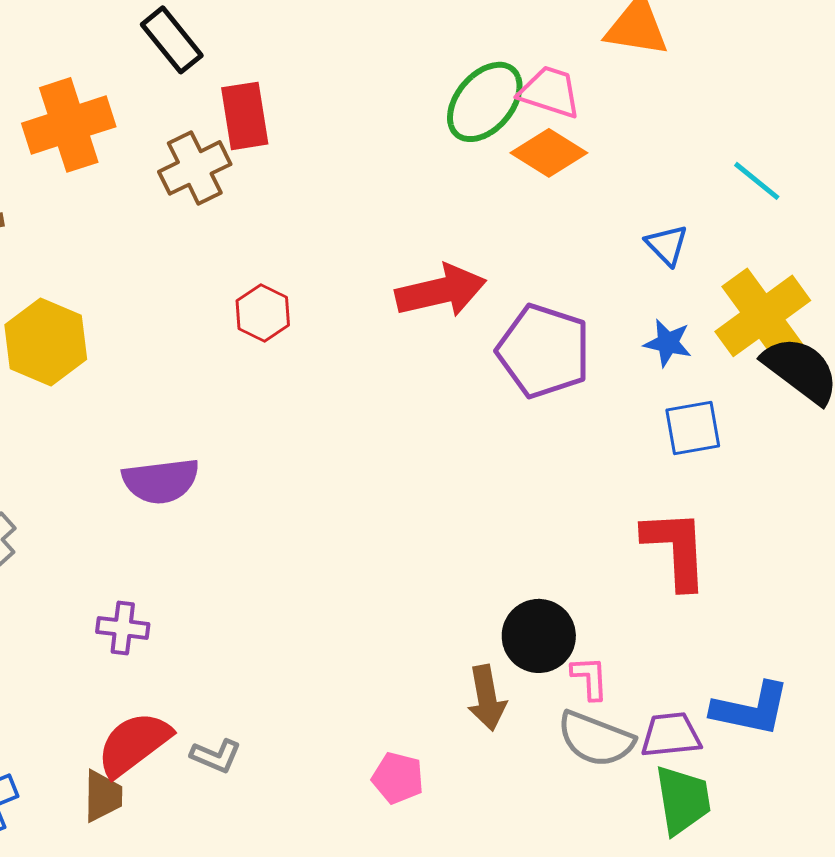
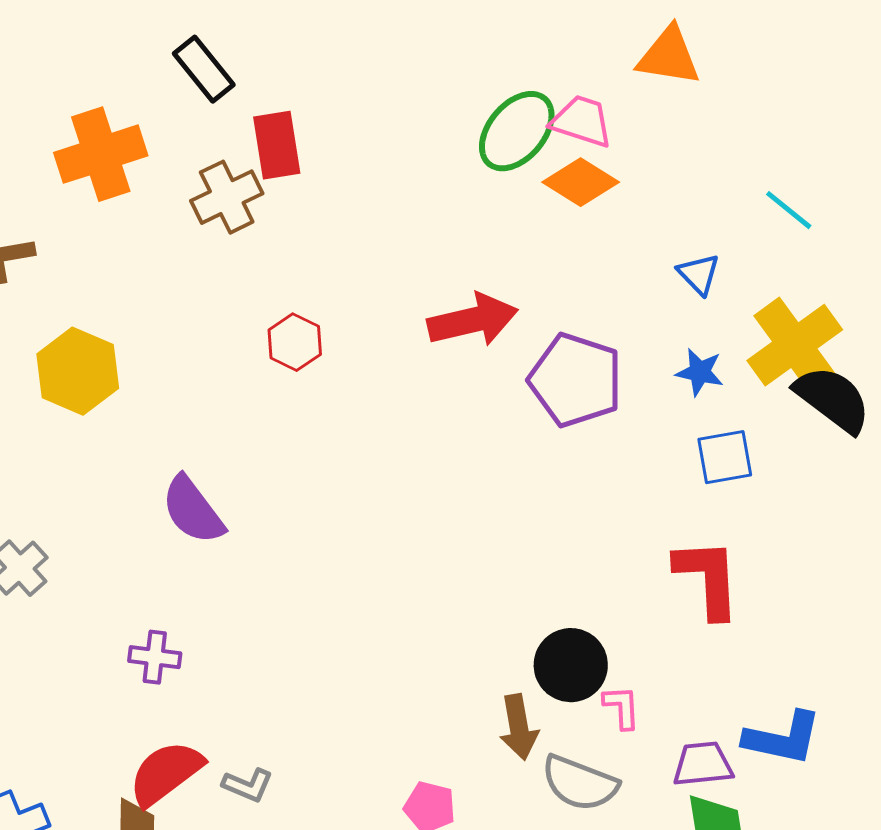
purple semicircle: (161, 481) -> (193, 510), turned 60
gray semicircle: (596, 739) -> (580, 783), moved

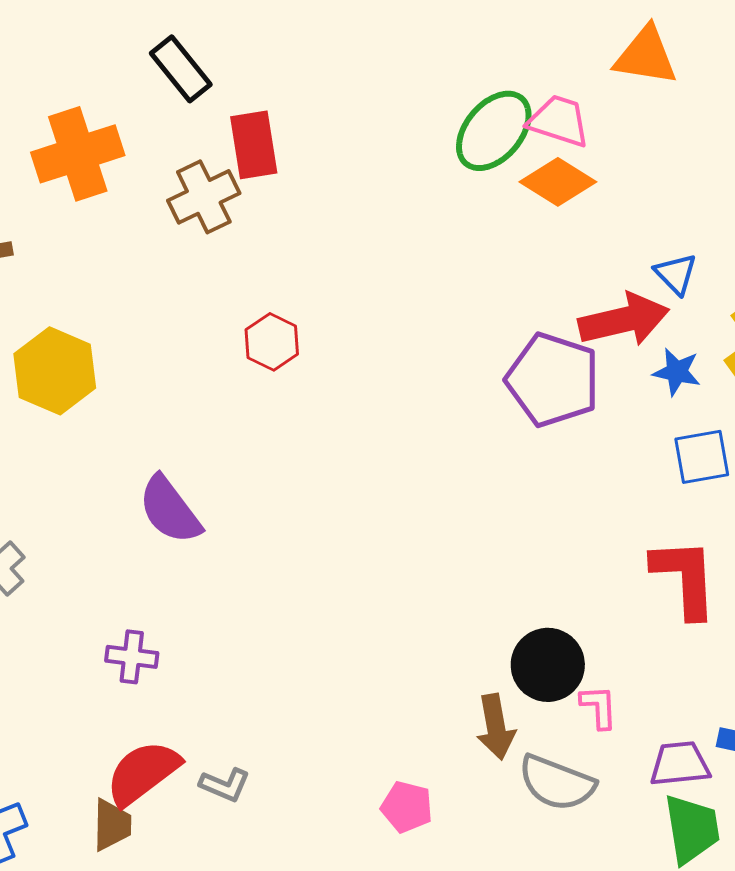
red arrow: (473, 320) -> (624, 320), moved

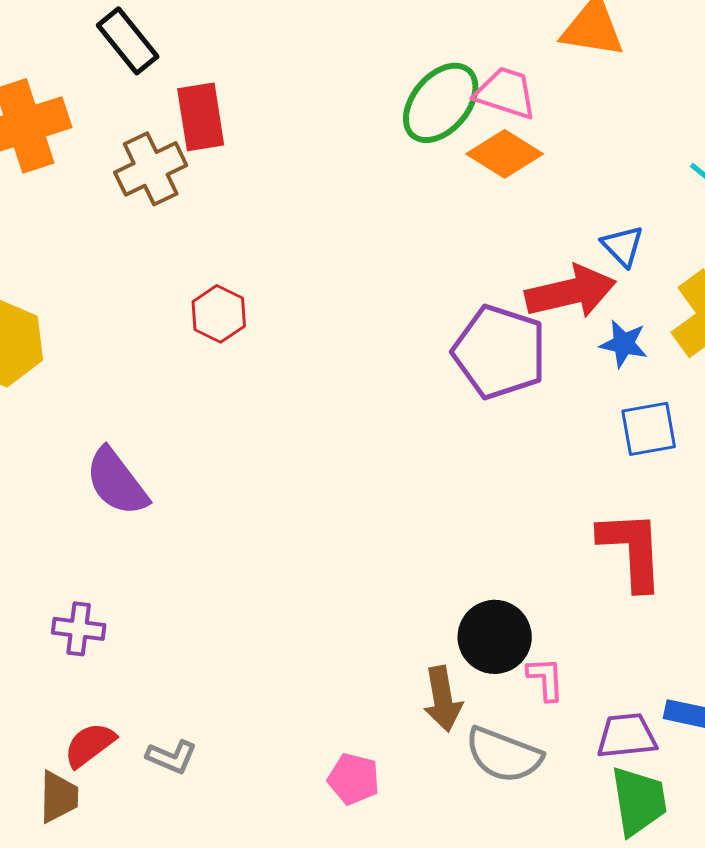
red semicircle: (143, 773) -> (90, 745), size x0.7

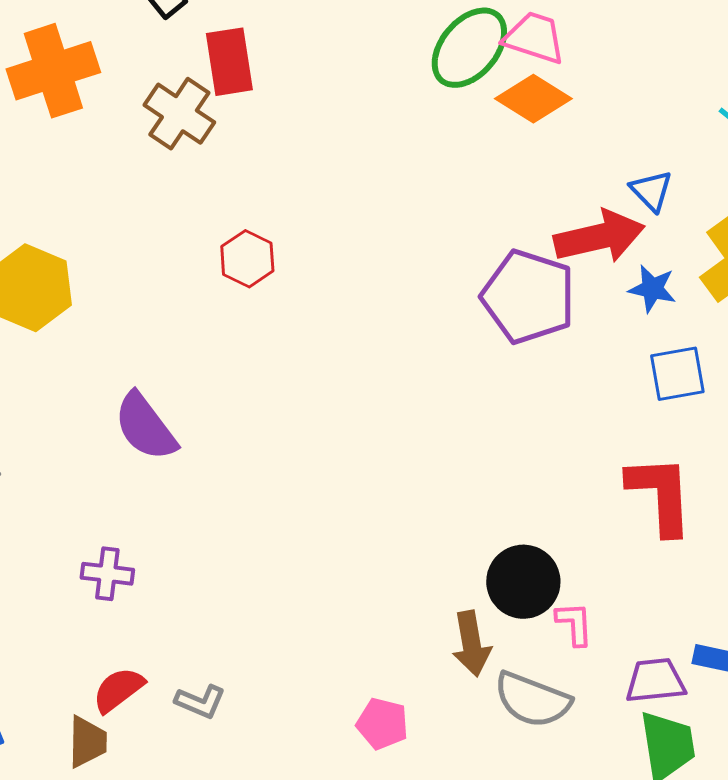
brown cross: (151, 169) -> (179, 114), turned -30

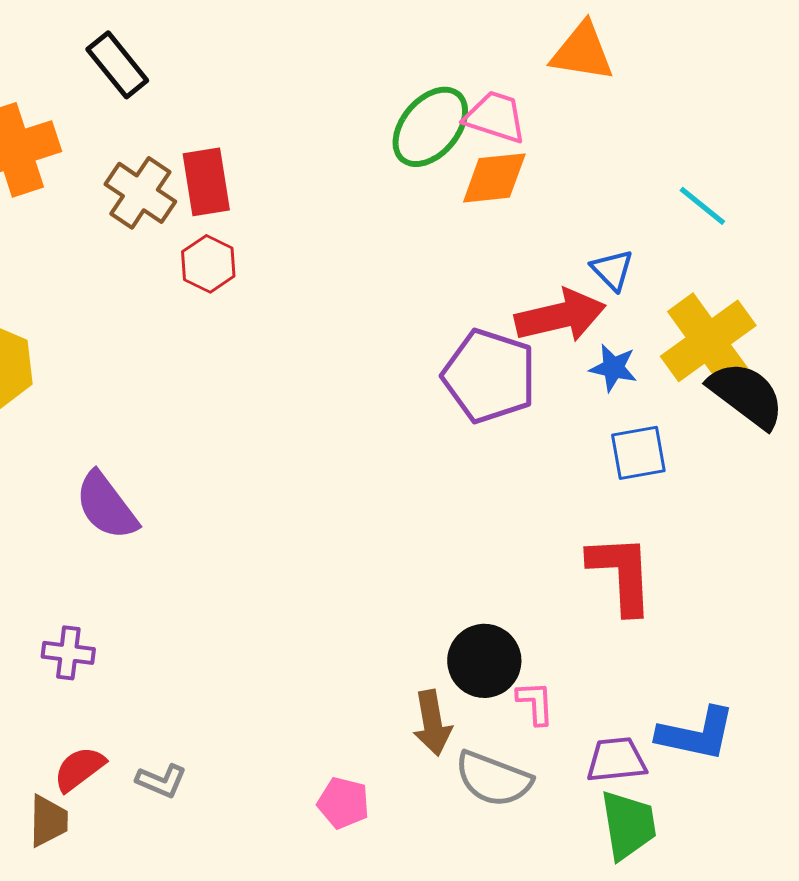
red rectangle: (229, 62) -> (206, 182), moved
orange diamond: (533, 99) -> (494, 178), turned -38
red hexagon: (247, 259) -> (208, 264), moved

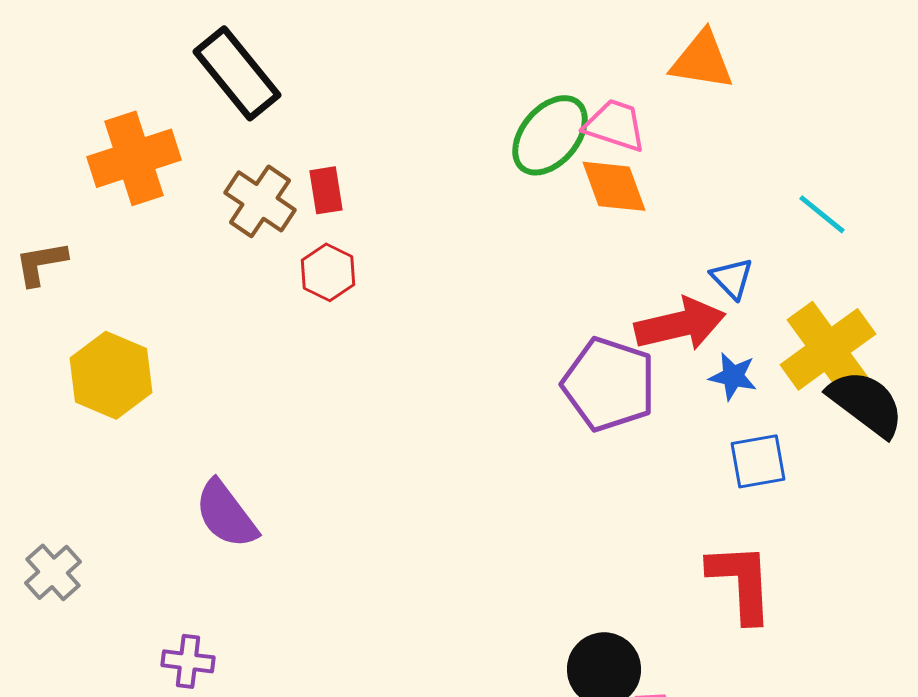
black rectangle: (117, 65) -> (237, 73), size x1.4
orange diamond: (494, 178) -> (614, 186), turned 76
red rectangle: (206, 182) -> (326, 190), size x0.7

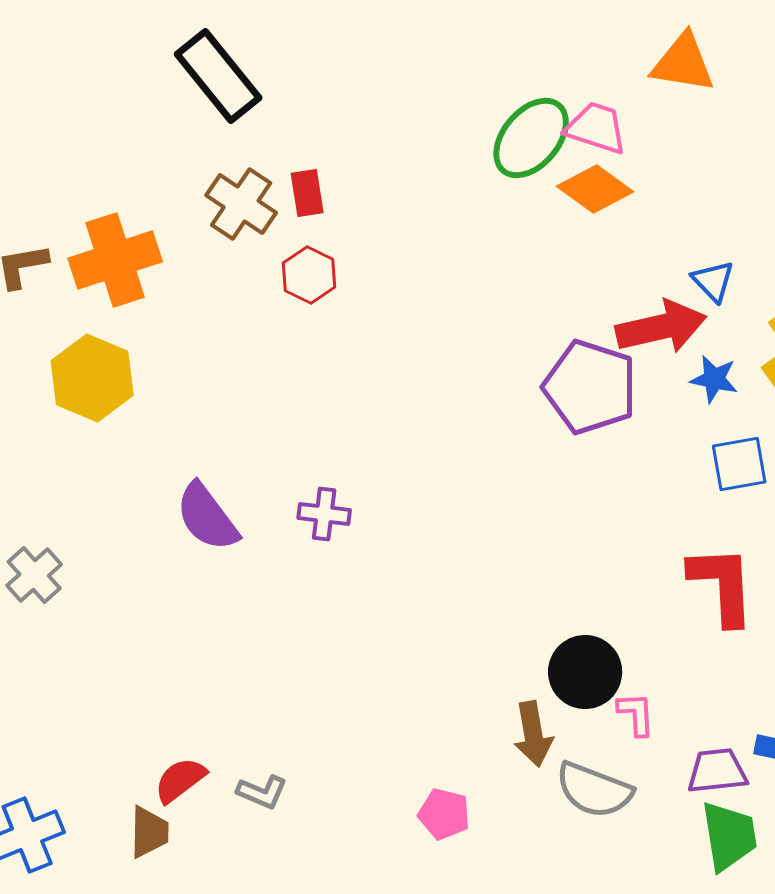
orange cross: (134, 158) -> (115, 260), moved
orange diamond: (614, 186) -> (595, 189), turned -34
purple cross: (188, 661) -> (324, 514), moved

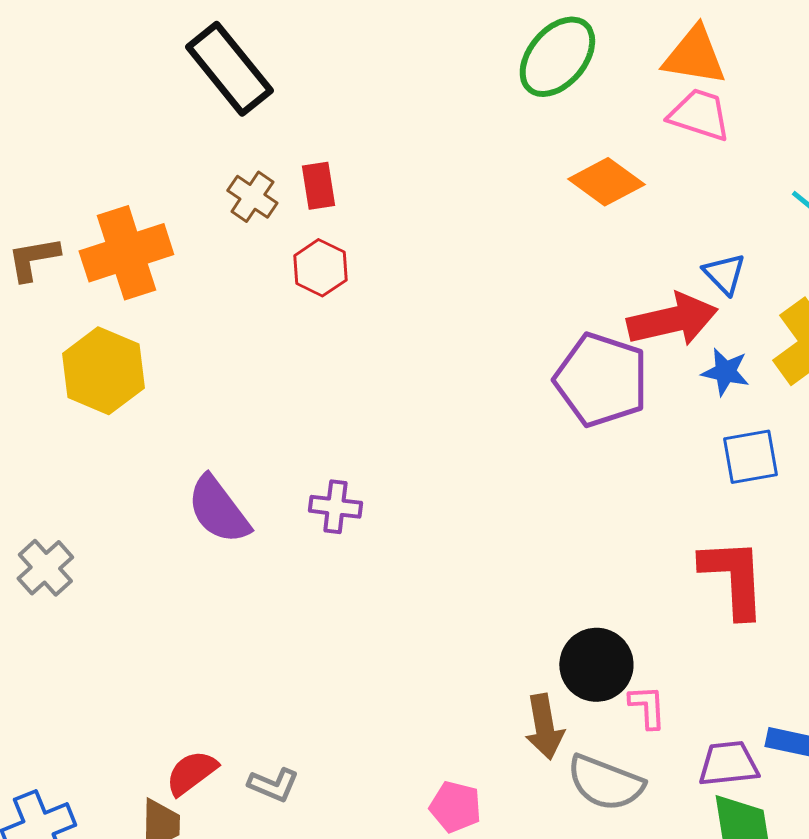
pink trapezoid: (596, 128) -> (699, 115), moved
green ellipse: (531, 138) -> (557, 57), moved
brown cross: (241, 204) -> (252, 197), size x0.7

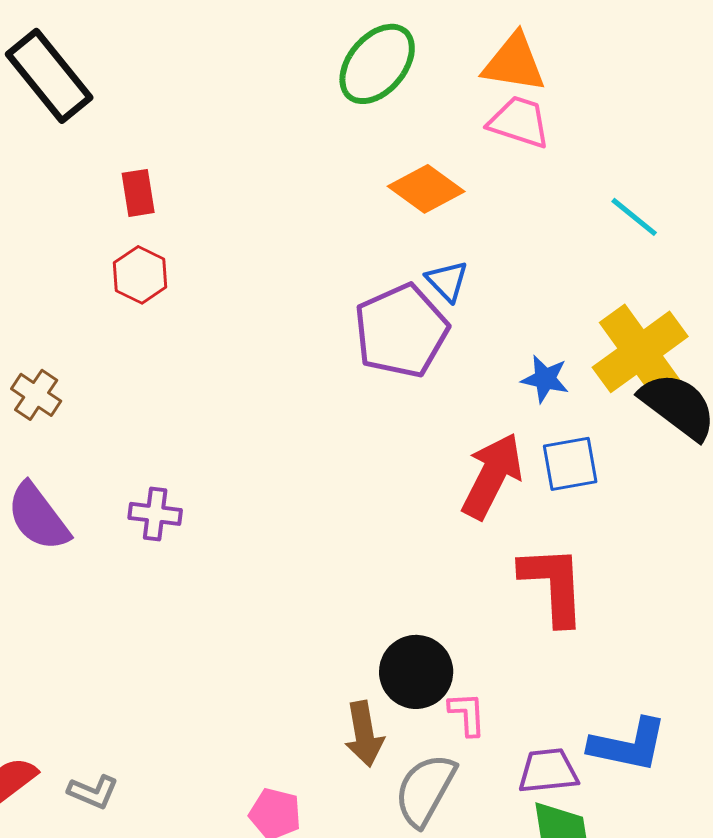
brown cross: (252, 197) -> (36, 395), moved
blue triangle: (724, 274) -> (447, 281), moved
red arrow: (672, 320) -> (492, 476), moved, turned -50
purple pentagon: (601, 380) -> (401, 331), moved, turned 30
gray semicircle: (605, 783) -> (425, 790), turned 98

